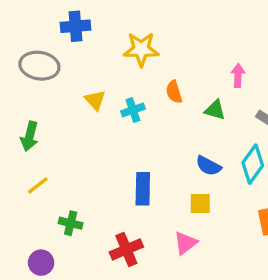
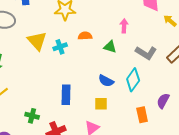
orange semicircle: (174, 92) -> (85, 36), turned 104
yellow triangle: (95, 100) -> (37, 41), size x1.5
green cross: (71, 223) -> (32, 116), moved

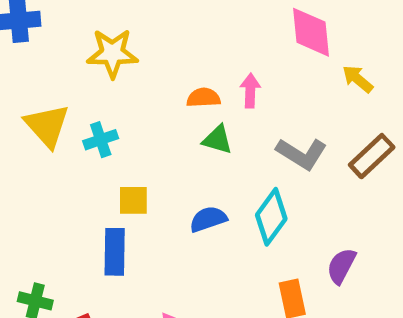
orange semicircle: (85, 36) -> (203, 98), moved
blue semicircle: (106, 81) -> (208, 219), turned 133
yellow square: (101, 104) -> (133, 200), moved

